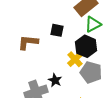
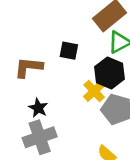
black star: (55, 80) -> (38, 108), moved

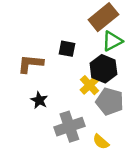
gray cross: (40, 137) -> (69, 127), moved

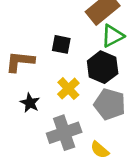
yellow cross: (90, 85) -> (68, 89), moved

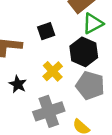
black square: (61, 44) -> (46, 31), turned -30

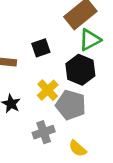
gray pentagon: (90, 86) -> (71, 105), moved
gray cross: (49, 111) -> (44, 132), size x0.7

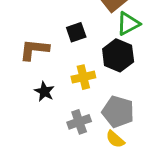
yellow cross: (48, 90) -> (83, 77), turned 30
gray pentagon: (71, 105) -> (118, 112), moved

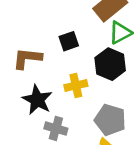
black star: (44, 91) -> (37, 100), size x1.5
gray cross: (79, 122) -> (56, 128), moved, turned 35

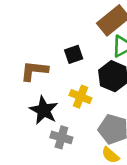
yellow cross: (76, 86) -> (80, 97), turned 35

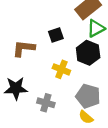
black star: (44, 110) -> (16, 88), moved, turned -30

